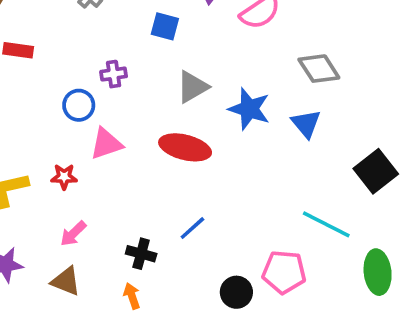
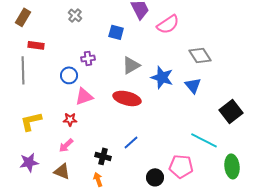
red star: (64, 177) -> (70, 119), moved

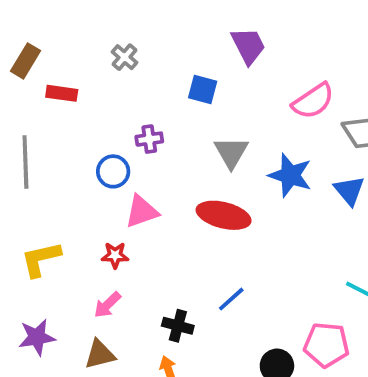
pink semicircle: (168, 24) -> (313, 101), moved
red rectangle: (36, 45) -> (62, 93), moved
gray triangle: (131, 65) -> (231, 152), turned -30
brown triangle: (62, 171) -> (100, 354), turned -36

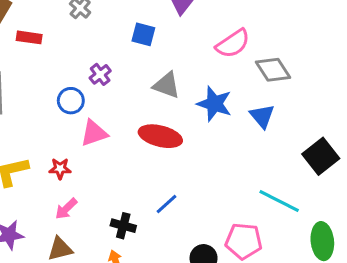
purple cross: (149, 139) -> (100, 74), turned -30
gray triangle: (231, 152) -> (166, 85), turned -40
red star: (115, 255) -> (60, 169), moved

